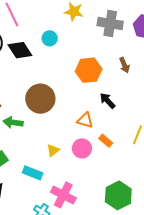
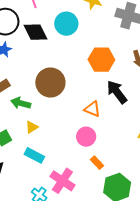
cyan circle: (50, 38) -> (66, 24), size x1.5
black arrow: (107, 101) -> (117, 92), size x1.4
orange rectangle: (106, 141) -> (97, 163), moved
yellow triangle: (53, 150) -> (32, 127), moved

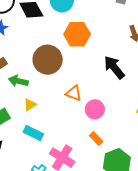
orange hexagon: (101, 60) -> (77, 34), moved
orange triangle: (92, 109) -> (74, 93), moved
pink circle: (86, 137) -> (95, 109), moved

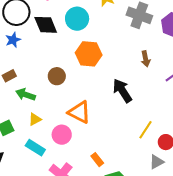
brown circle: (48, 60) -> (57, 76), size x0.6
orange triangle: (74, 93) -> (79, 112), size x1.4
pink circle: (95, 109) -> (62, 135), moved

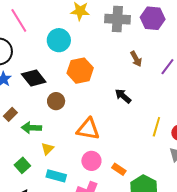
black diamond: (46, 25) -> (34, 78), moved
black arrow: (122, 91) -> (123, 96), size x0.7
pink circle: (62, 135) -> (91, 161), moved

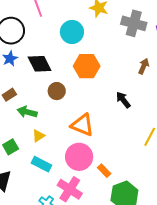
brown arrow: (136, 59) -> (144, 66), turned -140
pink circle: (91, 161) -> (79, 157), size x1.4

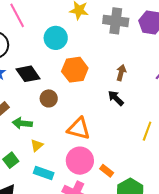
brown arrow: (144, 66) -> (121, 73), moved

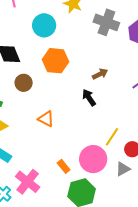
brown arrow: (121, 73) -> (100, 74), turned 35
orange triangle: (79, 129) -> (46, 119), size x0.7
pink circle: (80, 161) -> (93, 159), moved

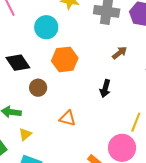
brown arrow: (100, 74) -> (120, 53), moved
black arrow: (89, 98) -> (105, 89), turned -120

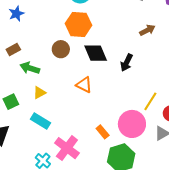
orange hexagon: (65, 59) -> (78, 24), moved
black diamond: (18, 63) -> (96, 53), moved

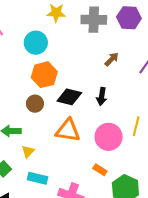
black diamond: (96, 53) -> (69, 97), turned -35
orange triangle: (84, 85) -> (68, 131), size x1.5
pink circle: (132, 124) -> (109, 137), moved

